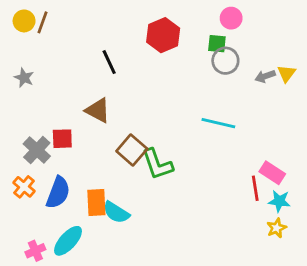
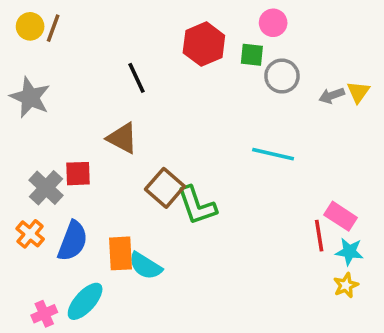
pink circle: (231, 18) -> (273, 23), moved
green square: (217, 44) -> (252, 55), moved
gray star: (24, 78) -> (30, 97), size x1.6

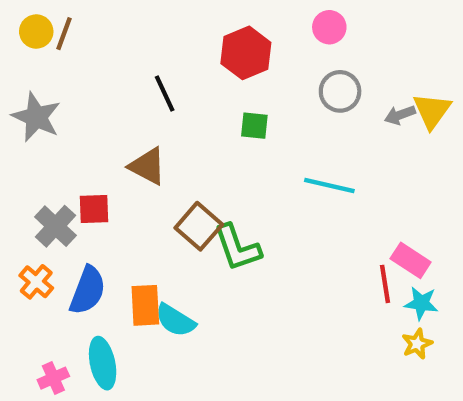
green square: (252, 55) -> (254, 126), moved
yellow triangle: (358, 92) -> (432, 111), size x1.4
cyan ellipse: (85, 301) -> (103, 363), turned -54

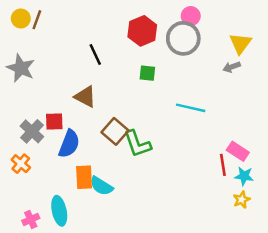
gray circle: (340, 91) -> (183, 38), moved, size x1.4
yellow triangle: (432, 111) -> (240, 43), moved
blue semicircle: (88, 290) -> (69, 144), moved

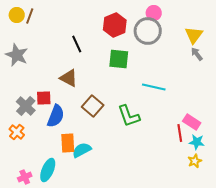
gray arrow: (232, 67) -> (197, 54), moved, turned 72
green square: (147, 73) -> (119, 59), size x1.5
green L-shape: (137, 144) -> (129, 116), moved
cyan semicircle: (101, 186) -> (82, 150), turned 120
cyan ellipse: (59, 211) -> (48, 170), turned 35

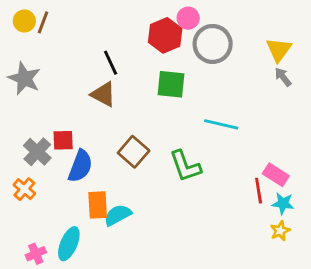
pink circle: (154, 13) -> (188, 18), moved
brown triangle: (69, 78) -> (103, 94), moved

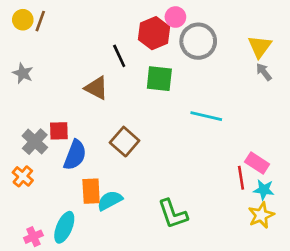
black line: (111, 63) -> (119, 56), moved
gray star: (24, 78) -> (23, 73), size x0.7
green L-shape: (185, 166) -> (173, 214), moved
yellow star: (280, 231) -> (261, 215), size x1.4

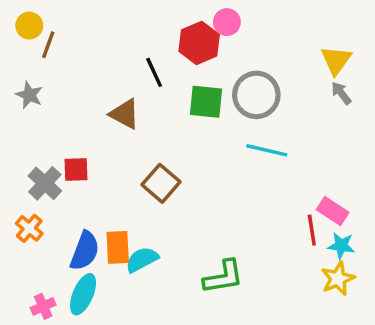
brown line: (40, 21) -> (48, 45), moved
gray circle: (198, 41) -> (256, 95), moved
blue semicircle: (75, 155) -> (85, 251), moved
green L-shape: (173, 214) -> (223, 277), turned -80

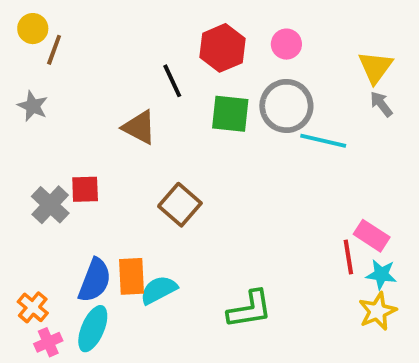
pink circle: (227, 22) -> (286, 44), moved
cyan line: (267, 150) -> (323, 141), moved
orange cross: (29, 228) -> (33, 307), moved

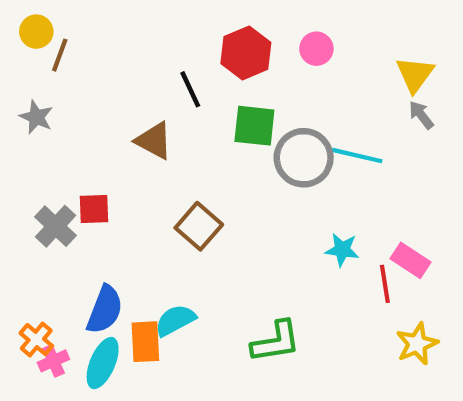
gray circle: (286, 106) -> (304, 158), moved
cyan star: (381, 274) -> (342, 250), moved
orange rectangle: (132, 276) -> (145, 342), moved
pink cross: (48, 342) -> (53, 361), moved

